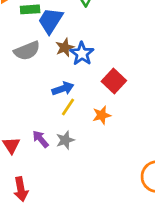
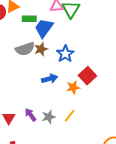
brown star: (65, 47) -> (41, 49), moved
yellow line: (68, 107) -> (70, 116), moved
orange star: (102, 115) -> (73, 87), moved

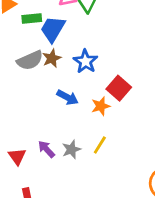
blue arrow: (50, 79) -> (68, 97), turned 49

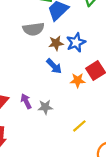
brown star: (52, 58) -> (56, 43), moved
yellow line: (100, 145) -> (79, 126), moved

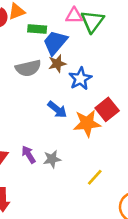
brown star: (56, 43) -> (57, 64), moved
orange star: (78, 80) -> (87, 123), size x1.5

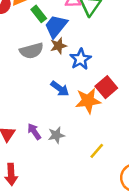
green rectangle: (37, 29) -> (39, 14), turned 49

